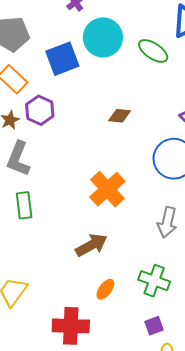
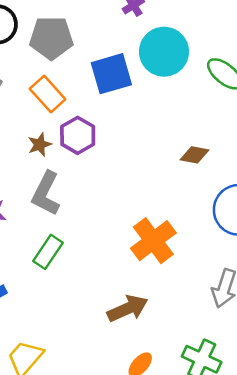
brown diamond: (120, 116) -> (195, 155), moved
green rectangle: (24, 205) -> (48, 252), turned 36

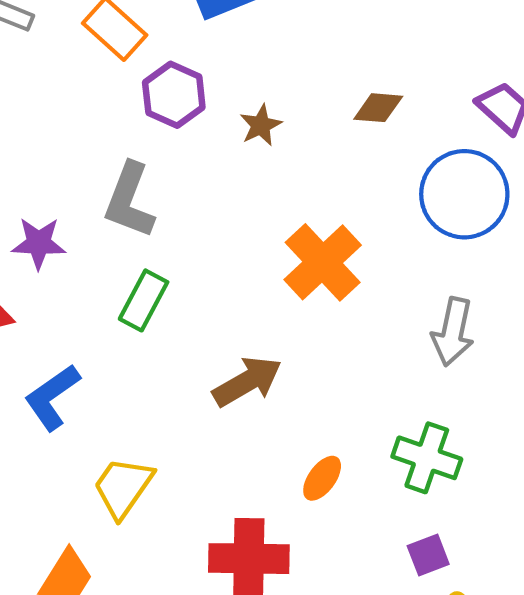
brown star: (40, 145) -> (261, 125), moved
brown arrow: (128, 309) -> (247, 381), moved

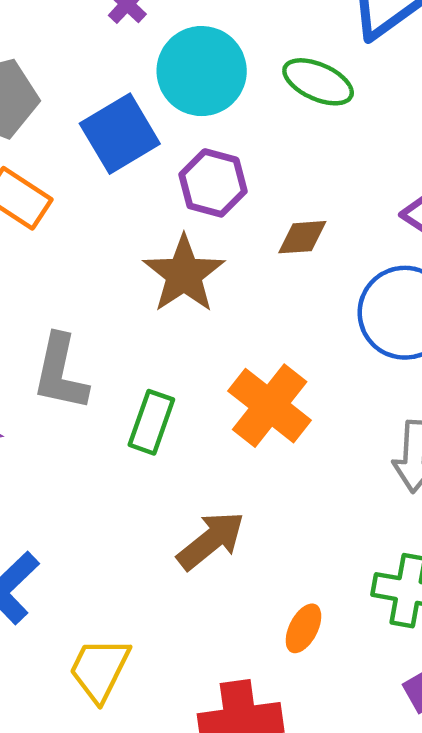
purple hexagon: (174, 95) -> (213, 183), moved
brown star: (261, 125) -> (184, 274), size x1.8
green rectangle: (144, 300) -> (151, 422), moved

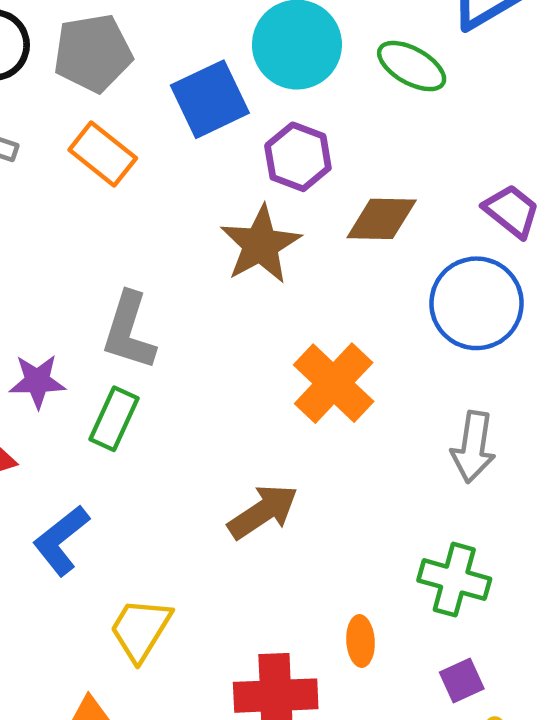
brown diamond: (302, 237) -> (382, 219), size x1.4
green rectangle: (151, 422) -> (114, 419), moved
orange ellipse: (303, 628) -> (361, 641), moved, turned -36

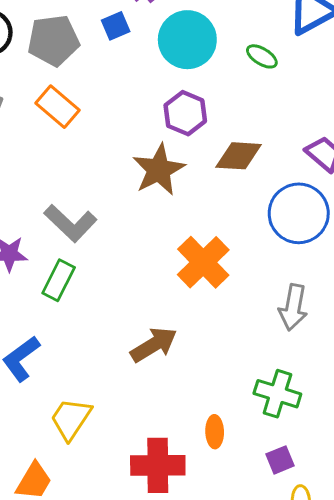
green ellipse: (412, 66) -> (262, 56), size x0.7
blue square: (210, 99) -> (116, 26), moved, size x0.6
gray L-shape: (129, 331) -> (70, 223), turned -66

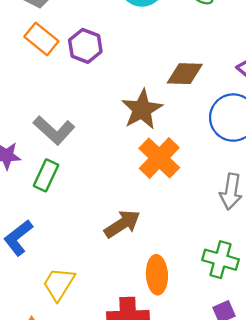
purple hexagon: (185, 113) -> (85, 46), moved
brown star: (159, 170) -> (142, 109), moved
orange ellipse: (215, 432) -> (157, 275), moved, size x1.5

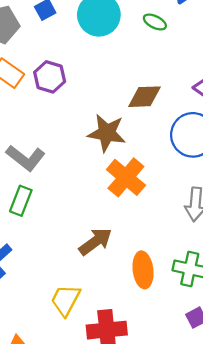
brown star: (142, 109) -> (107, 133), turned -30
orange ellipse: (157, 275) -> (143, 270), moved
yellow trapezoid: (59, 284) -> (66, 300), moved

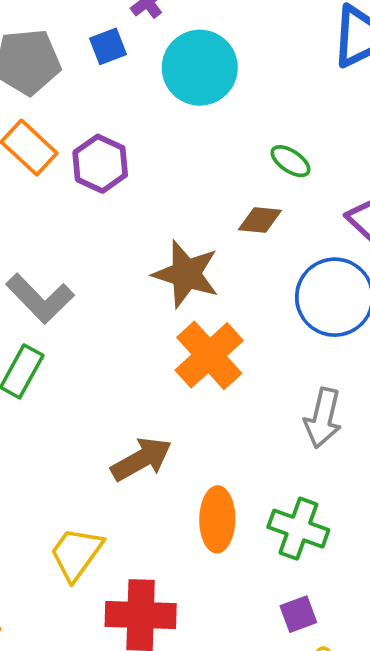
green ellipse: (155, 22) -> (290, 161), moved
brown diamond: (145, 97) -> (260, 220), size x0.7

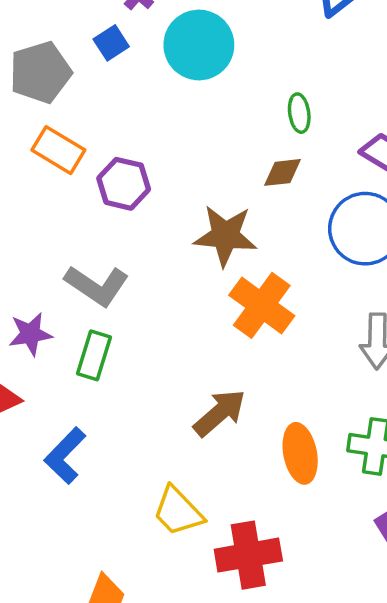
green ellipse: (290, 161) -> (299, 113), turned 60
purple hexagon: (100, 164) -> (124, 184), moved
yellow trapezoid: (76, 554) -> (178, 511), turned -68

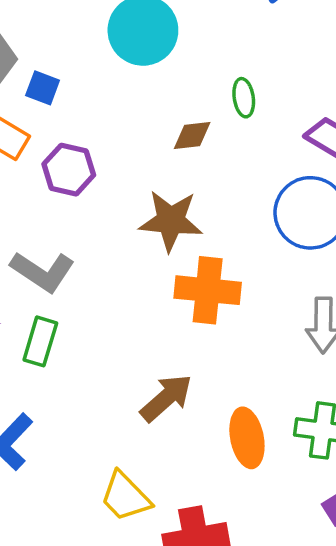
blue square: (111, 43) -> (43, 88), moved, turned -36
brown diamond: (283, 172) -> (192, 136), moved
orange cross: (262, 305) -> (208, 290), turned -30

